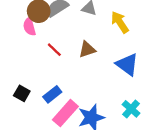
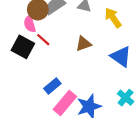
red line: (54, 50) -> (43, 40), moved
black square: (22, 93) -> (23, 47), moved, size x1.5

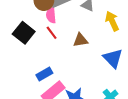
pink semicircle: (30, 24) -> (51, 15), moved
red line: (43, 40) -> (52, 33), moved

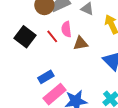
pink semicircle: (51, 15) -> (66, 29), moved

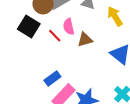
black square: (25, 37) -> (29, 26), moved

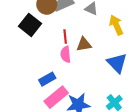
pink semicircle: (69, 27) -> (66, 54), moved
red line: (55, 36) -> (65, 36), moved, turned 32

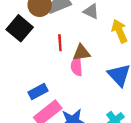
pink semicircle: (66, 54) -> (77, 66), moved

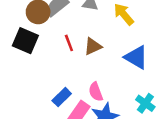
pink semicircle: (77, 66) -> (96, 92), moved

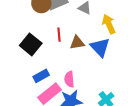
black square: (25, 41) -> (31, 44), moved
blue triangle: (136, 57) -> (100, 47), moved

